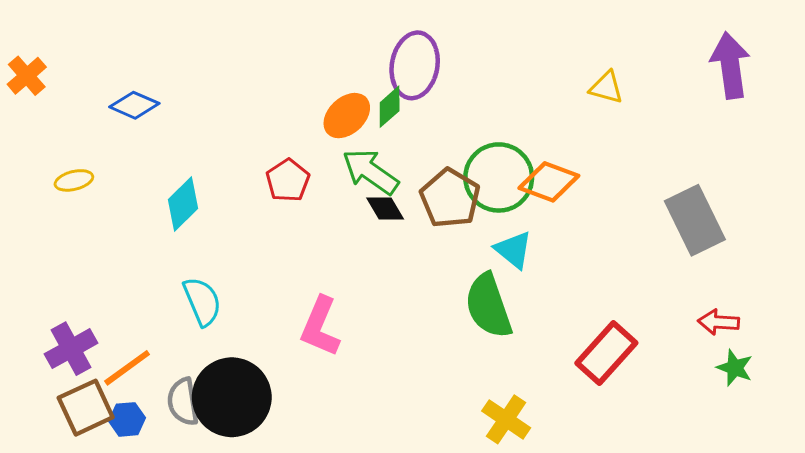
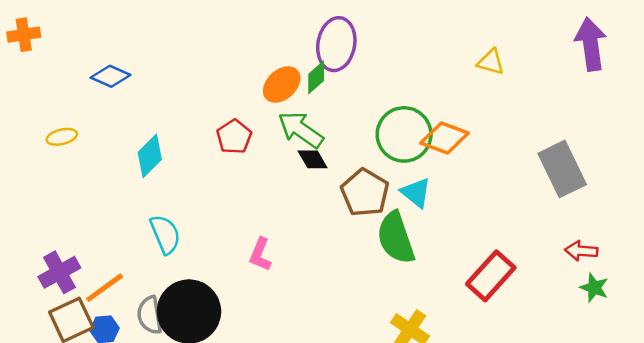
orange cross: (27, 76) -> (24, 35), moved, turned 32
brown pentagon: (450, 198) -> (365, 193), moved
pink L-shape: (320, 326) -> (260, 254), size x0.7

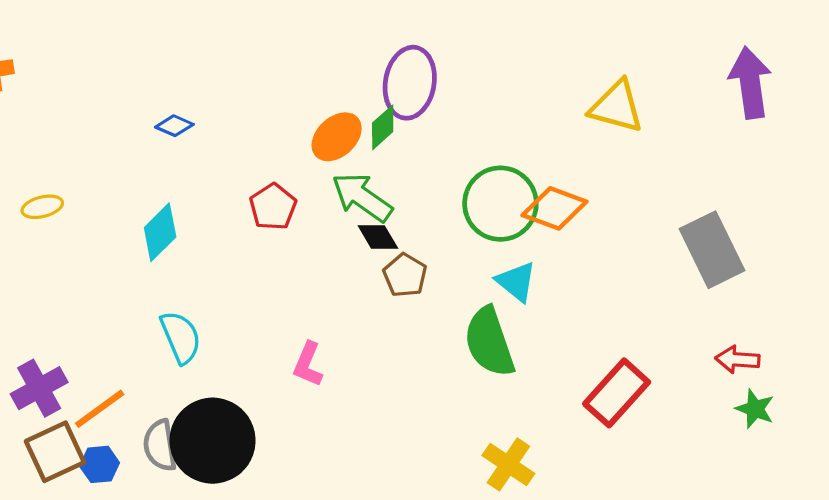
yellow triangle: (491, 62) -> (617, 107), size x1.5
blue diamond: (111, 76) -> (174, 126), moved, size x0.7
brown pentagon: (365, 193) -> (405, 275), moved, size x0.7

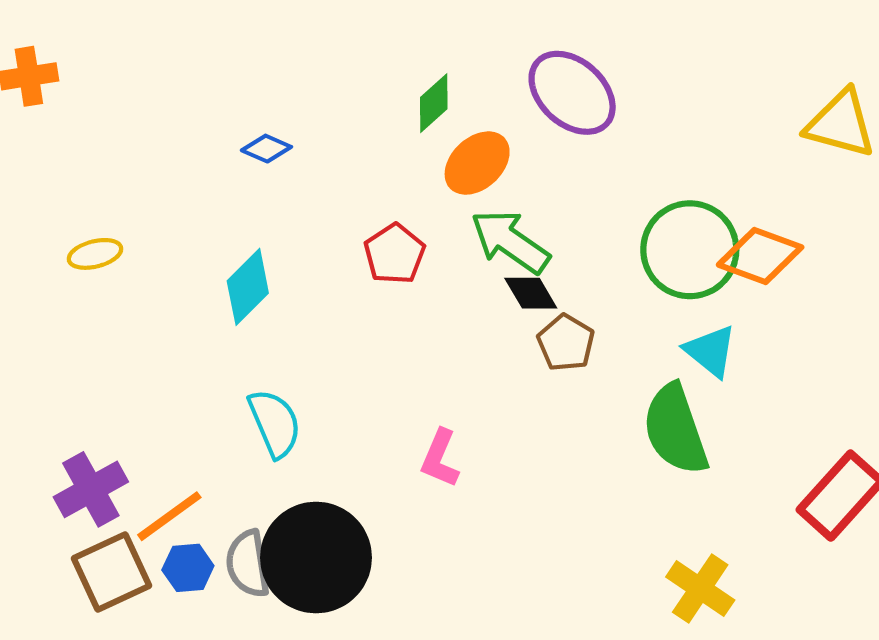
purple ellipse: (410, 83) -> (572, 93), turned -58
green diamond: (383, 127) -> (434, 103), moved
blue hexagon: (100, 464) -> (188, 568), moved

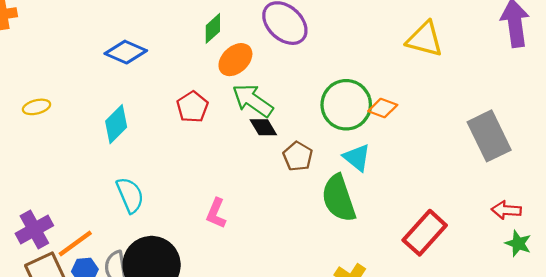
blue diamond: (266, 149) -> (126, 52), size x1.6
orange diamond: (760, 256) -> (383, 108), size x0.7
brown pentagon: (566, 343) -> (298, 156), moved

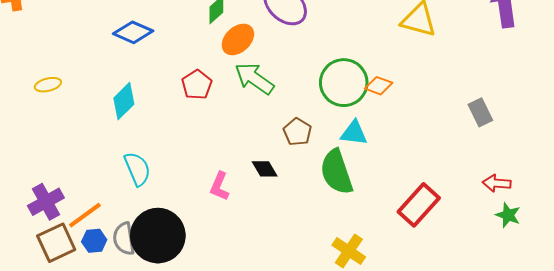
black diamond: (263, 127) -> (265, 169), moved
gray rectangle: (489, 136) -> (480, 112), size x0.6
cyan triangle: (357, 157) -> (354, 133), turned -32

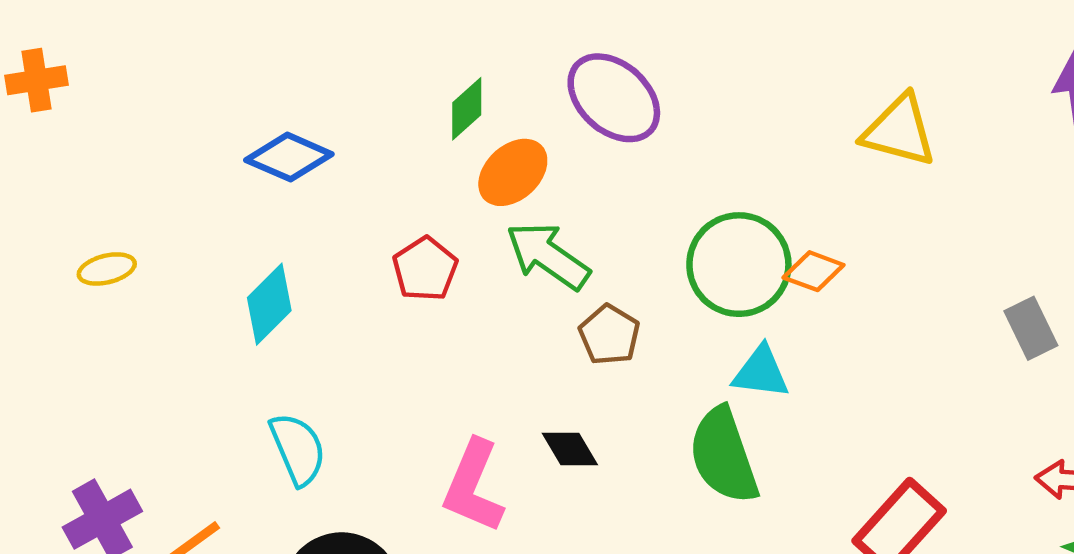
brown pentagon: (297, 132) -> (609, 335), moved
pink L-shape: (219, 186) -> (473, 486), size x1.5

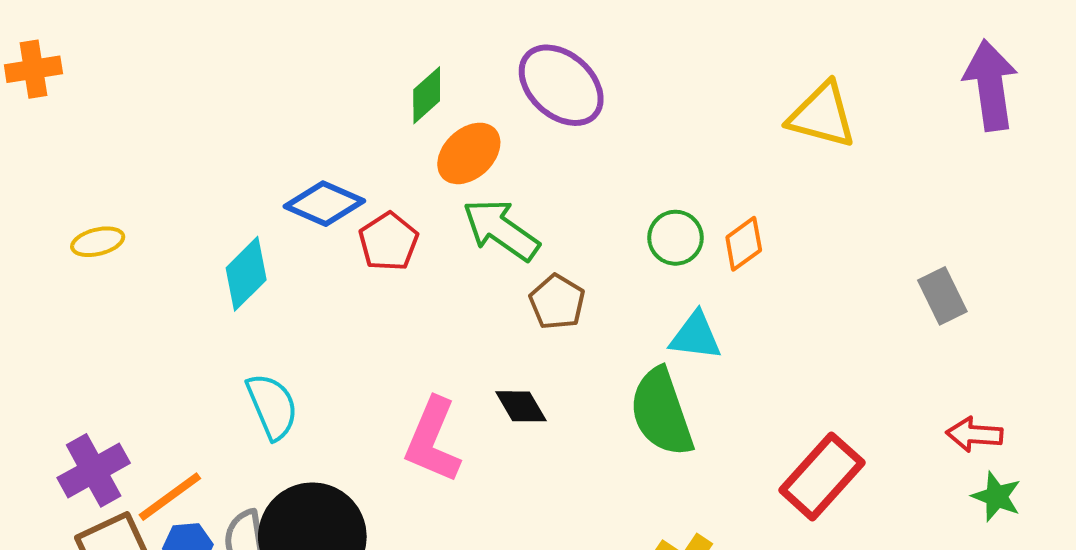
blue diamond: (289, 157) -> (324, 204), moved
green circle: (739, 265) -> (675, 238), size x0.6
orange diamond: (814, 271) -> (744, 244), turned -56

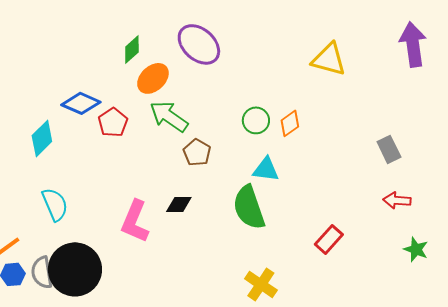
black diamond: (521, 406) -> (179, 204), turned -60
red arrow: (974, 434) -> (397, 200), moved
red rectangle: (822, 476) -> (329, 239), size x0.7

